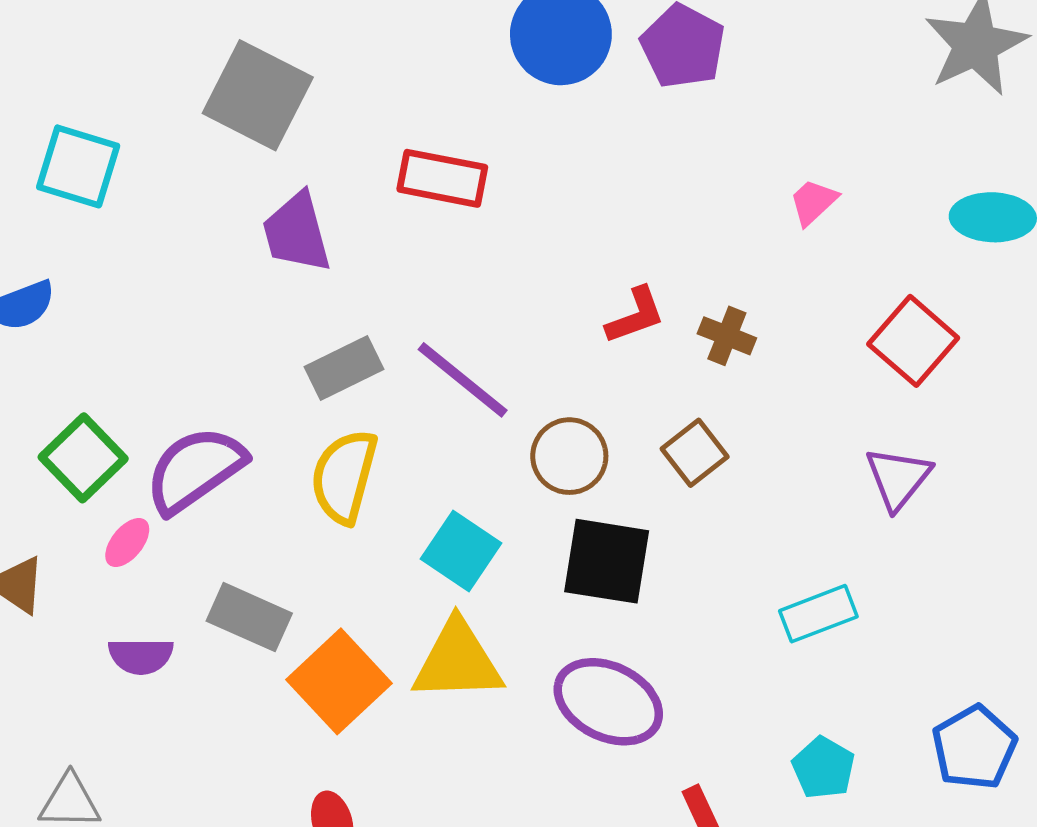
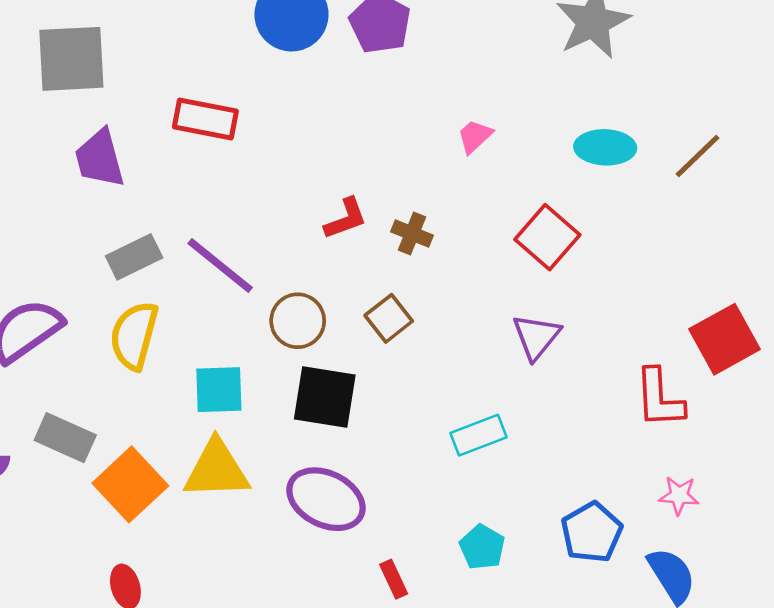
gray square: (258, 95) -> (71, 59), turned -30
cyan square: (461, 551) -> (219, 390), turned -36

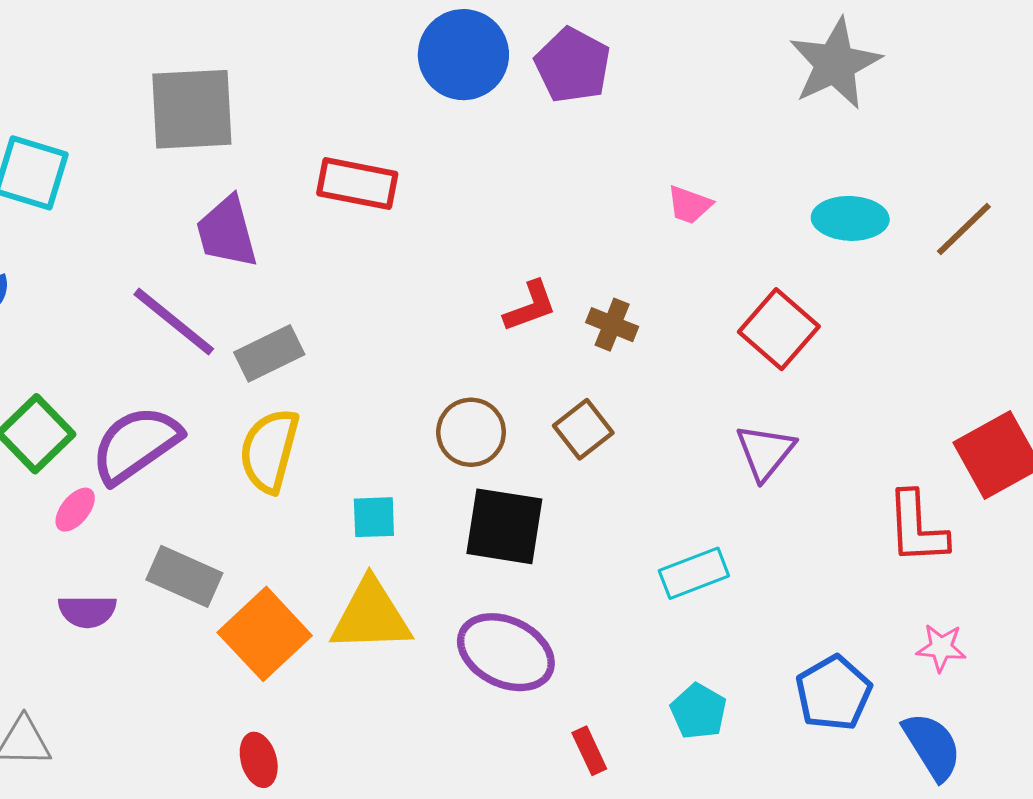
pink trapezoid: (475, 136) -> (689, 205), turned -117
purple line: (220, 265) -> (174, 322), moved
cyan square: (219, 390) -> (374, 517), size x0.7

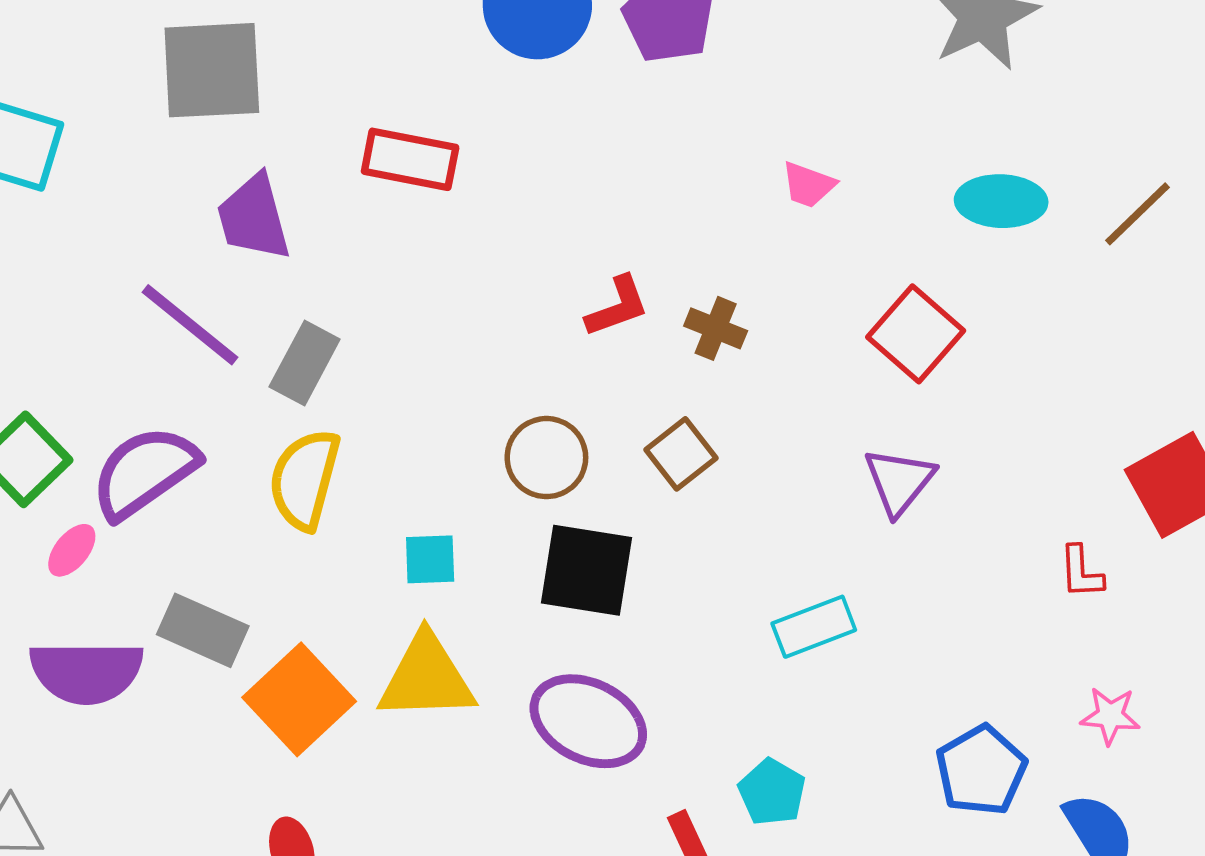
gray rectangle: (269, 353) -> (305, 363), turned -36
red L-shape: (917, 528) -> (1081, 572), size x0.6
purple semicircle: (87, 611) -> (86, 672), size x1.6
cyan pentagon: (699, 711) -> (772, 792), moved

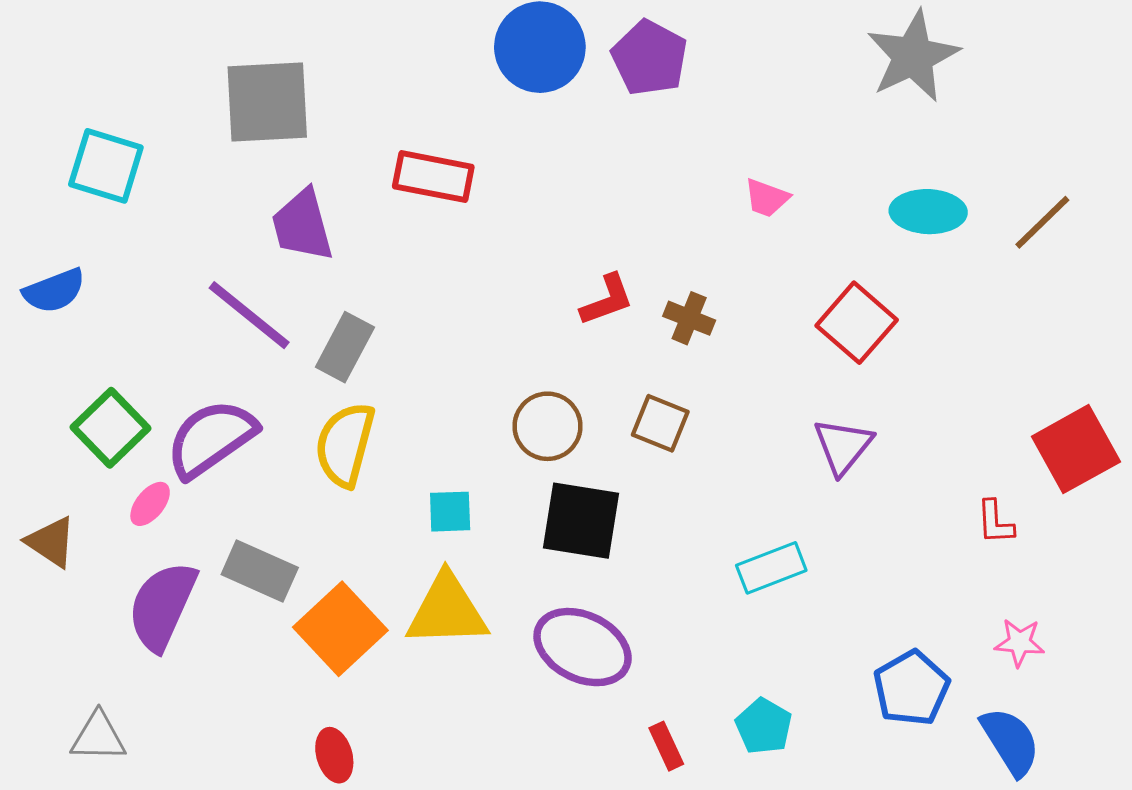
brown square: (681, 454) -> (660, 423), turned -30
purple semicircle: (86, 672) -> (162, 606), turned 114
cyan pentagon: (772, 792) -> (764, 726), moved

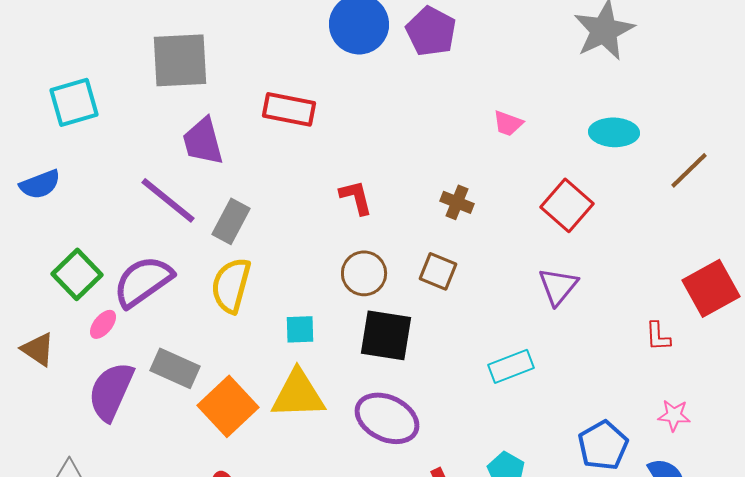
cyan square: (106, 166) -> (74, 102), turned -33
brown line: (1042, 222) -> (689, 170), moved
red L-shape: (607, 300) -> (356, 197), moved, turned -84

